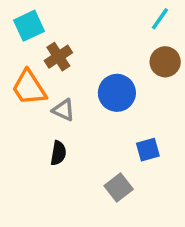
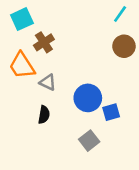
blue circle: (117, 93) -> (88, 98), moved

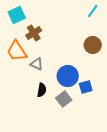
brown circle: (124, 46) -> (93, 45), moved
black semicircle: (44, 115) -> (42, 90), moved
gray square: (89, 141) -> (64, 99), moved

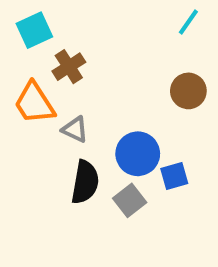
black semicircle: (42, 90) -> (85, 182), size x1.5

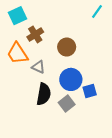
brown circle: (188, 91) -> (67, 47), moved

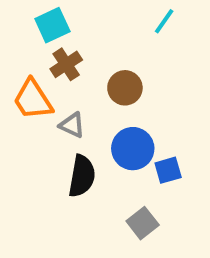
cyan line: (97, 11) -> (164, 21), moved
cyan square: (17, 16) -> (52, 25), moved
gray square: (67, 104) -> (143, 223), moved

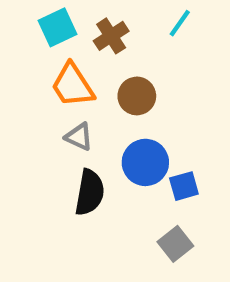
brown cross: (66, 64) -> (111, 36), moved
orange trapezoid: (33, 100) -> (72, 85), moved
gray square: (143, 223) -> (175, 244), moved

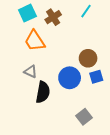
brown circle: (137, 96) -> (88, 58), moved
gray triangle: (79, 137) -> (31, 72), moved
blue square: (184, 186) -> (96, 77), moved

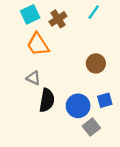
blue square: (96, 77) -> (105, 100), moved
blue circle: (70, 78) -> (78, 106), moved

